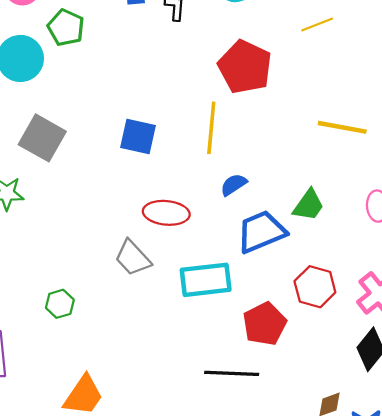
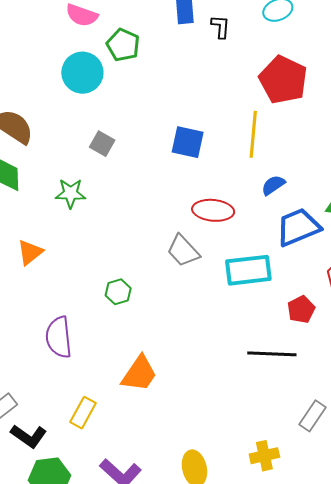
gray square: (42, 138) -> (102, 144), size x0.6
red pentagon: (265, 324) -> (301, 309), size x0.7

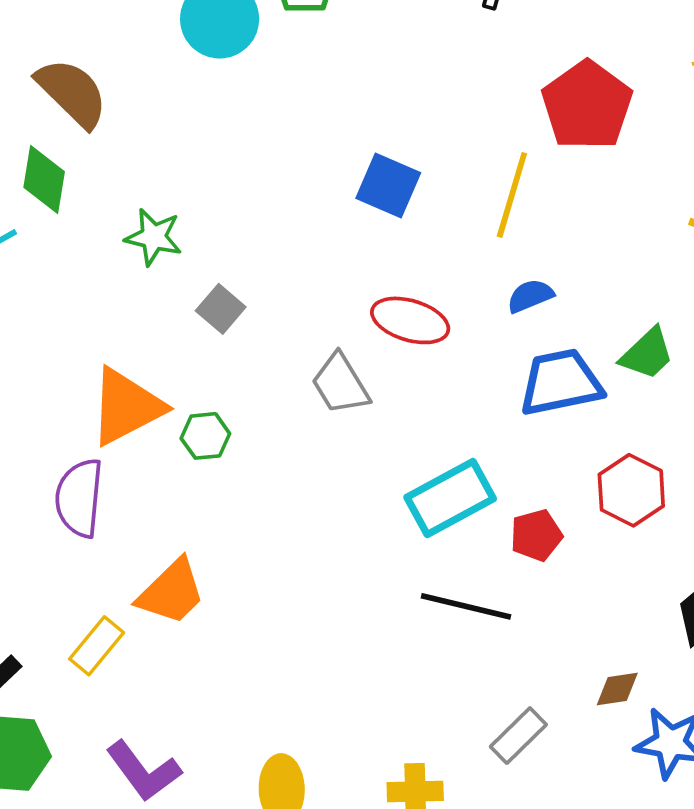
gray square: (102, 144) -> (221, 309), moved
orange triangle: (30, 252) -> (126, 407), moved, size x1.6
cyan rectangle: (248, 270) -> (450, 498), moved, turned -33
orange trapezoid: (139, 374) -> (171, 592), moved

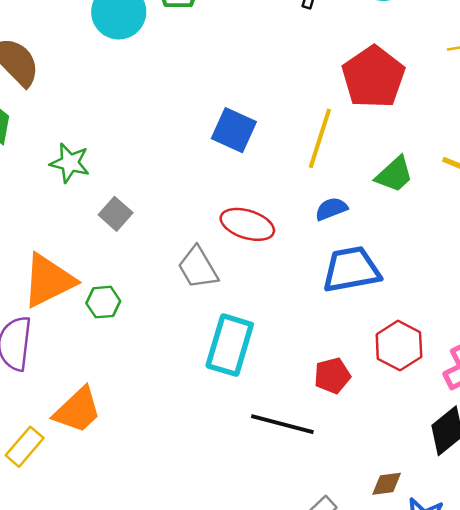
green trapezoid: (647, 354) -> (394, 175), moved
cyan rectangle: (450, 498) -> (230, 345), moved, turned -46

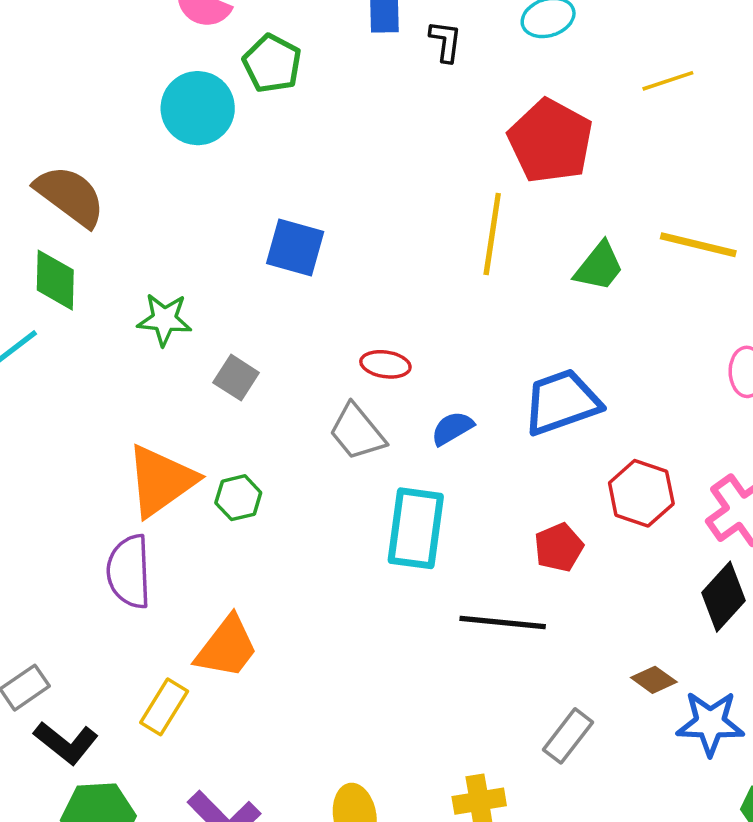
blue square: (234, 130) -> (295, 247), moved
blue semicircle: (331, 209) -> (452, 428), moved
red ellipse: (247, 224) -> (385, 364), moved, size x0.7
brown diamond: (387, 484) -> (654, 680), turned 52

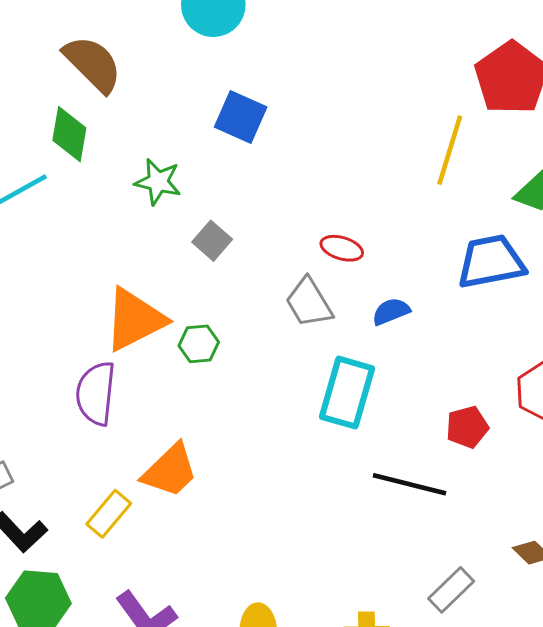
blue square: (295, 247) -> (241, 117), moved
blue trapezoid: (562, 402) -> (491, 262), moved

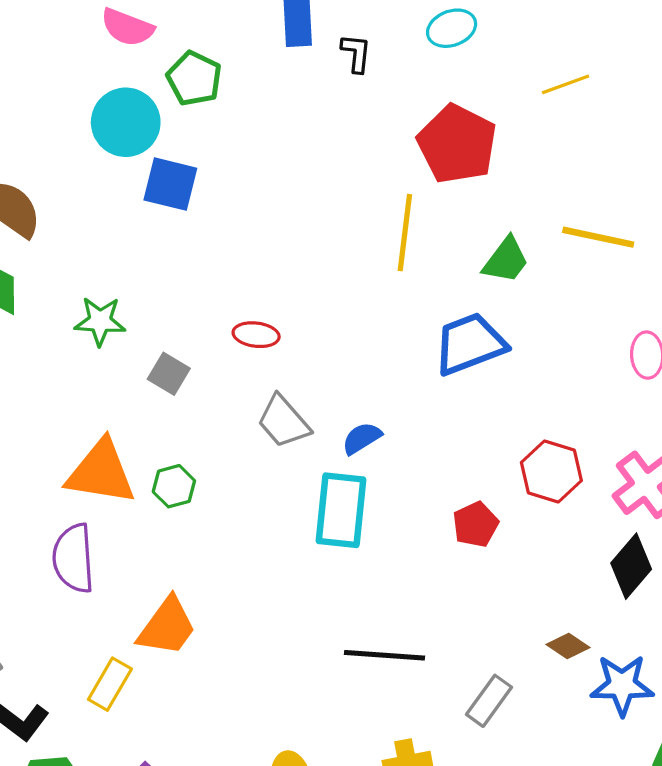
blue square: (241, 117) -> (170, 184), moved
red ellipse: (342, 248) -> (256, 335), moved
blue semicircle: (391, 311) -> (362, 438), moved
orange triangle: (135, 320) -> (101, 472), turned 46
black line: (410, 484) -> (384, 655), moved

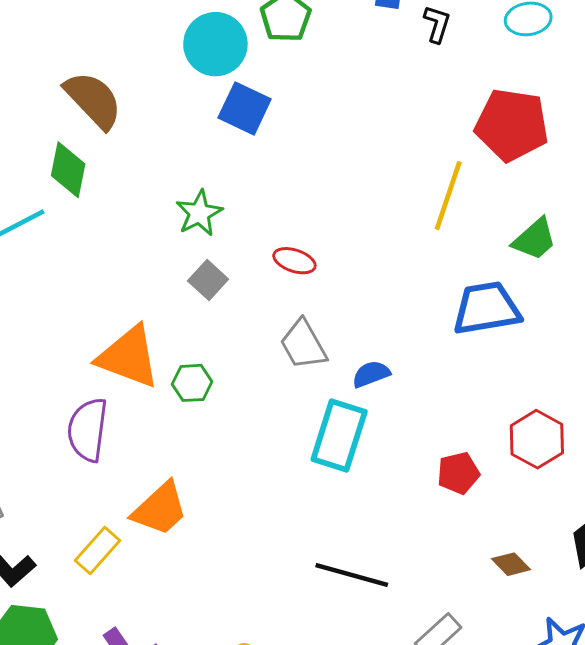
red pentagon: (457, 144) -> (512, 125), turned -30
green star: (100, 321) -> (199, 213), moved, turned 30
brown diamond: (568, 646) -> (511, 564), moved

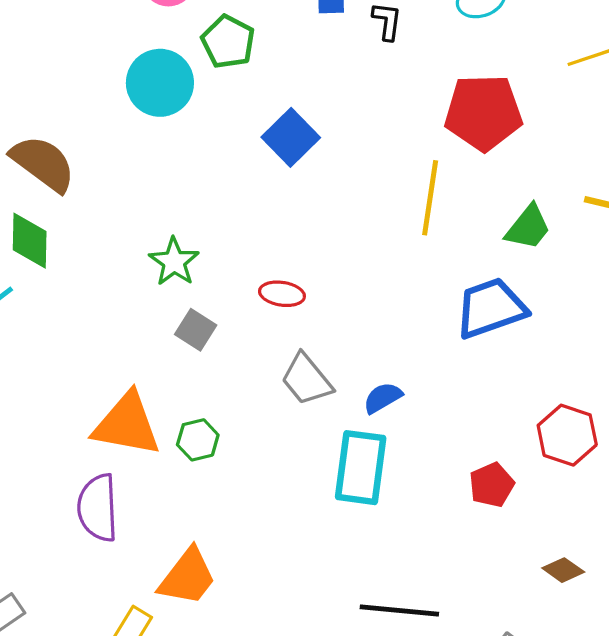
blue square: (245, 108) -> (291, 137), moved, turned 30

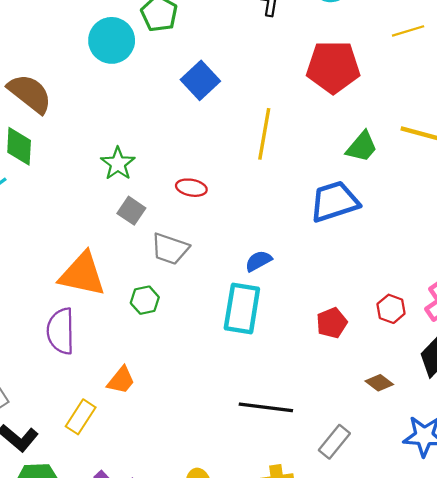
yellow line: (430, 198) -> (264, 134), moved
gray trapezoid: (307, 379) -> (170, 249), moved, turned -33
red hexagon: (567, 435) -> (391, 309), moved, size x0.7
green hexagon: (198, 440) -> (145, 300), moved
orange trapezoid: (187, 577) -> (121, 380), size x0.7

